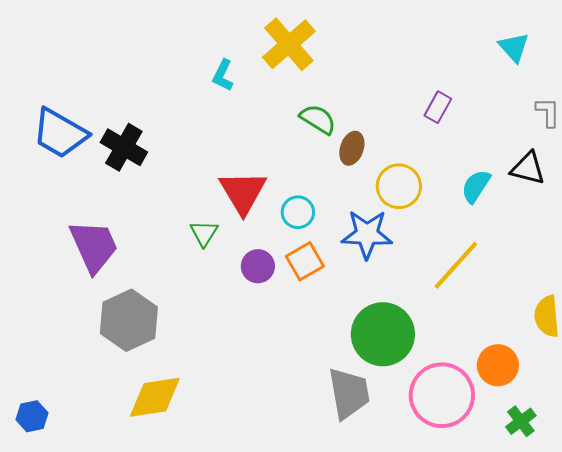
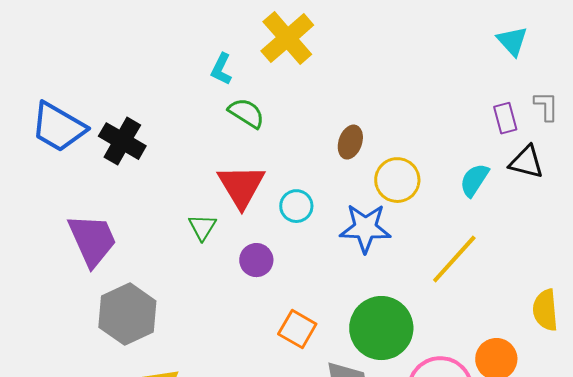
purple rectangle: (438, 107) -> (505, 118), moved, turned -44
green semicircle: (318, 119) -> (246, 113), moved
orange square: (305, 261) -> (297, 329), moved, turned -30

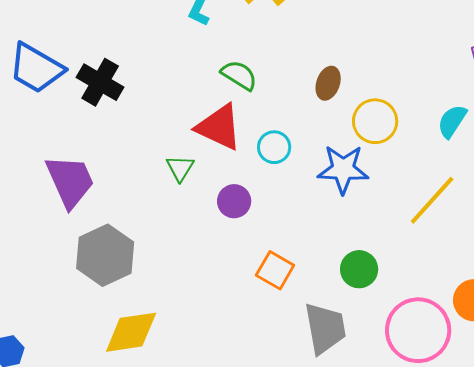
green semicircle: (246, 113) -> (239, 75), moved
red triangle: (241, 186) -> (219, 127), turned -34
green circle: (381, 328) -> (359, 269), size x0.6

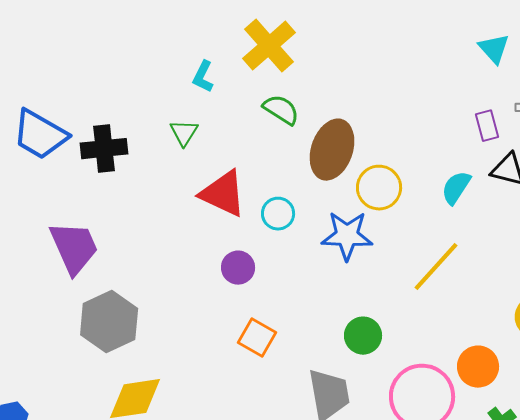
green semicircle: (239, 75) -> (281, 110), moved
black cross: (100, 82) -> (104, 149), turned -36
brown ellipse: (328, 83) -> (332, 150), size x1.8
green triangle: (180, 168) -> (184, 133), moved
orange square: (275, 270) -> (257, 338), moved

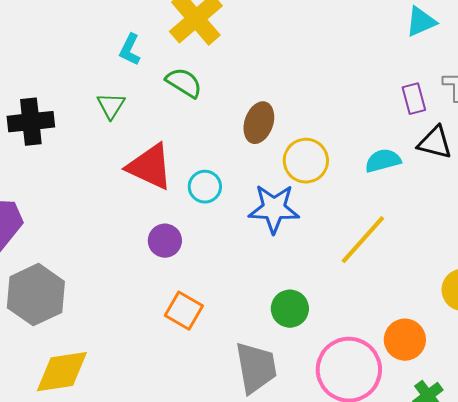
cyan triangle: (494, 49) -> (421, 22), turned 48
green semicircle: (281, 110) -> (184, 83), moved
brown ellipse: (332, 150) -> (259, 123), size x0.7
cyan semicircle: (456, 188) -> (383, 161), turned 42

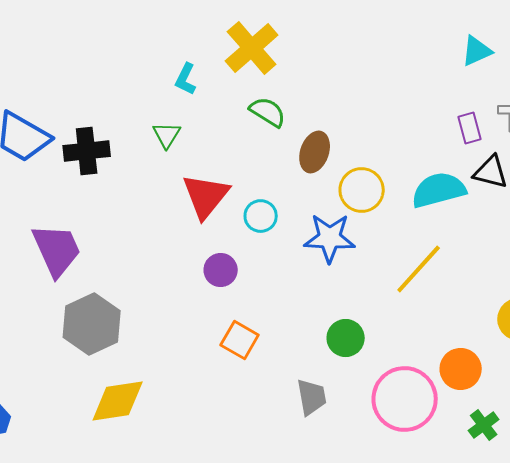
green semicircle: (184, 83) -> (268, 112), moved
cyan semicircle: (383, 161) -> (439, 190), size x1.5
red triangle: (150, 167) -> (206, 196), turned 44
gray trapezoid: (256, 368) -> (312, 397), size x0.7

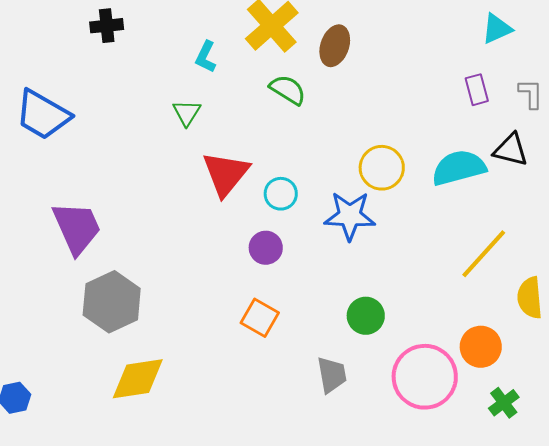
purple rectangle: (470, 128) -> (477, 90), moved
black cross: (87, 151) -> (107, 26), moved, size x0.7
brown ellipse: (315, 152) -> (335, 46), moved
yellow line: (419, 269) -> (484, 254), moved
purple circle: (221, 270) -> (266, 248), moved

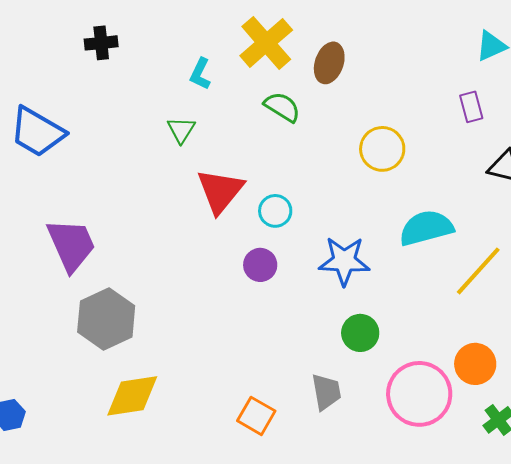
yellow circle: (382, 168) -> (382, 149), moved
cyan semicircle: (459, 168) -> (426, 228), moved
blue star: (350, 216) -> (344, 261), moved
orange square: (260, 318) -> (256, 416), moved

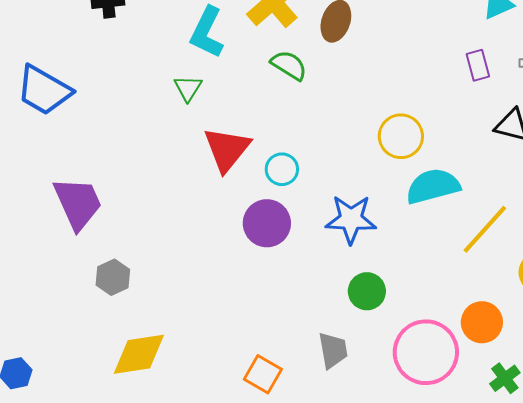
cyan L-shape: (200, 74) -> (207, 32), size x1.6
yellow circle: (382, 149) -> (401, 136), moved
purple circle: (260, 265) -> (267, 223), size x1.4
gray hexagon: (106, 319) -> (113, 277), size x0.6

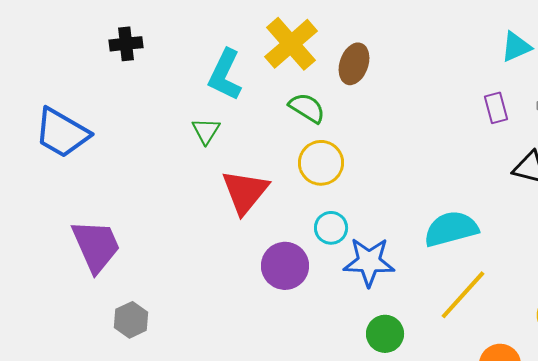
yellow circle: (401, 136) -> (321, 163), moved
cyan circle: (282, 169) -> (331, 228), moved
yellow line: (485, 229) -> (463, 295), moved

